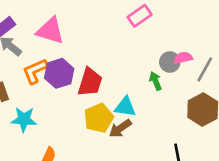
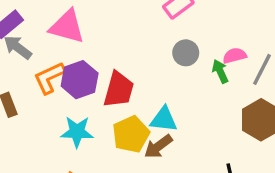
gray circle: (170, 62) -> (186, 53), moved
green arrow: (155, 81) -> (220, 71), moved
cyan star: (24, 119) -> (77, 132), moved

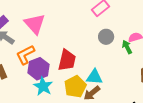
pink triangle: (67, 27) -> (35, 24), turned 35
purple hexagon: (80, 80) -> (39, 69), moved
cyan star: (77, 132) -> (43, 86), turned 30

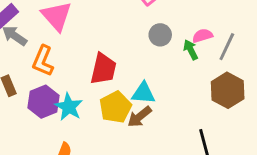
orange L-shape: (25, 55) -> (43, 61), turned -40
purple hexagon: (39, 69) -> (44, 102), moved

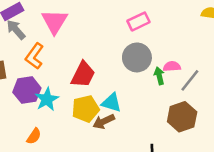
gray circle: (160, 35) -> (137, 57), size x1.5

